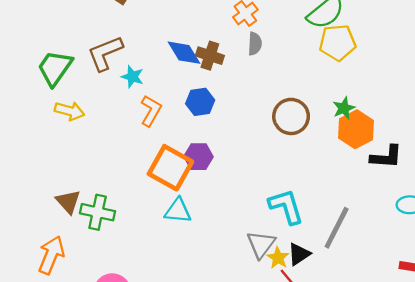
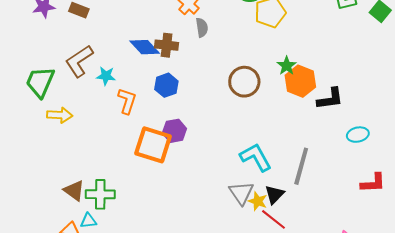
cyan triangle: (178, 211) -> (88, 221), moved, size x0.7

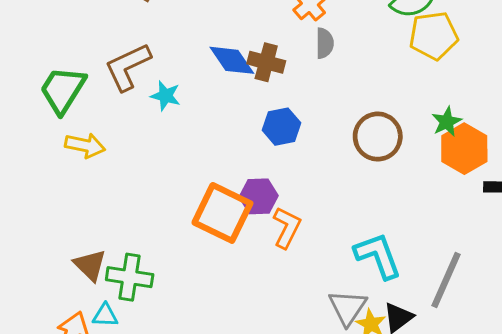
blue hexagon: (166, 85) -> (282, 127), moved
orange L-shape: (127, 101) -> (287, 227), moved

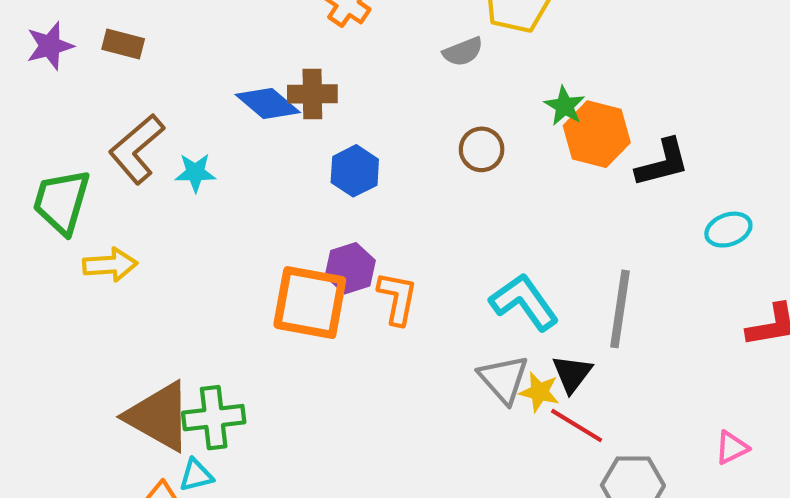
gray semicircle: (325, 43) -> (463, 52), moved, turned 84
brown circle: (378, 137) -> (482, 149), size x0.7
brown triangle: (90, 265) -> (159, 416), size x1.6

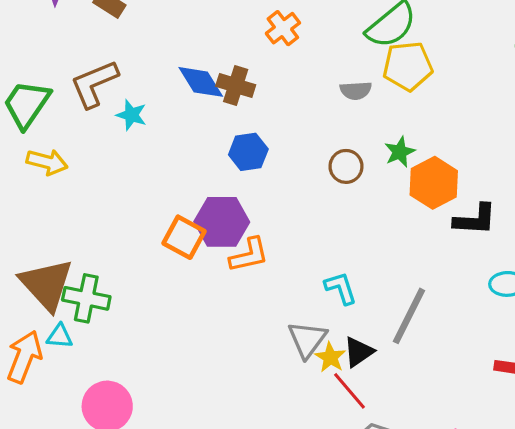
green star: (565, 106) -> (400, 152), moved
purple hexagon: (350, 268) -> (222, 222), size x1.4
orange L-shape: (397, 298) -> (249, 255), turned 48
orange square: (310, 302) -> (184, 237), size x0.7
cyan L-shape: (524, 302) -> (341, 288), size x0.7

